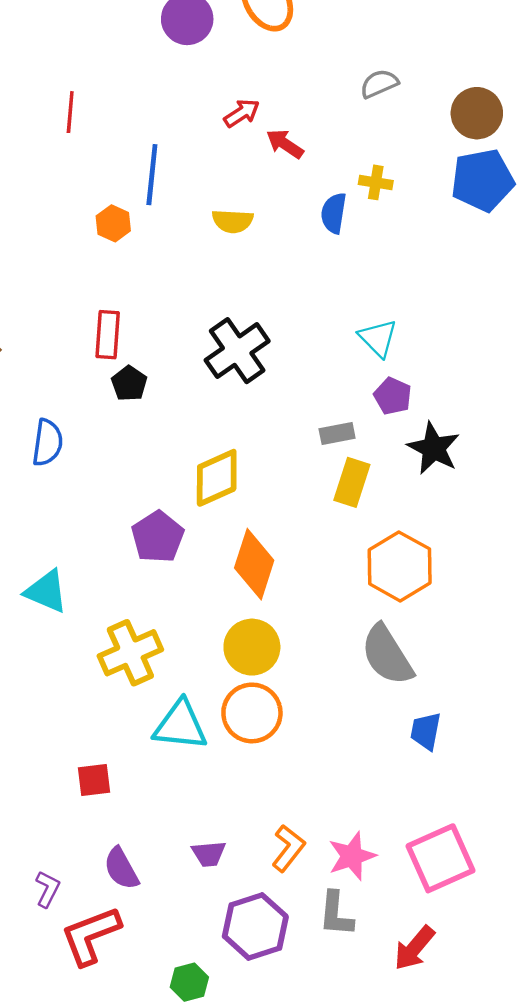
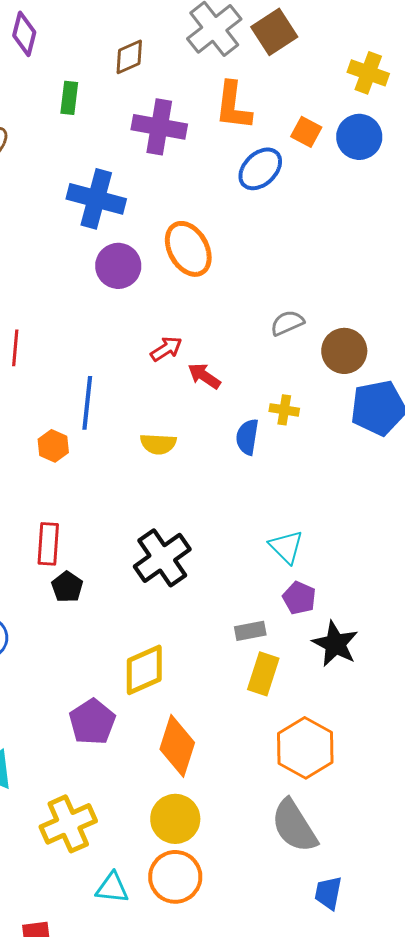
brown circle: (477, 113) -> (344, 351), moved
cyan triangle: (180, 725) -> (112, 888), size x0.7

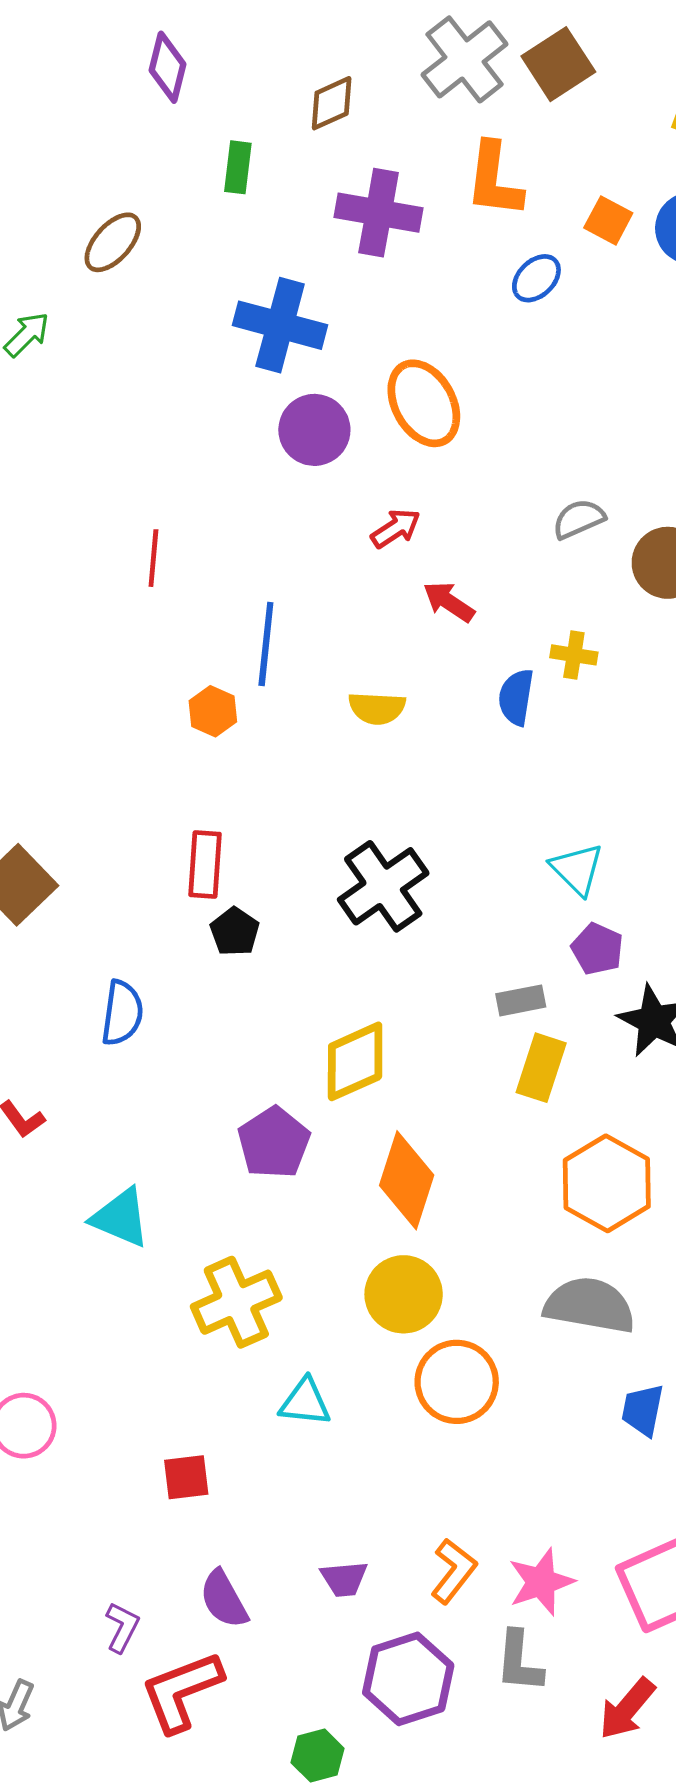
blue ellipse: (260, 169) -> (536, 278), size x0.7
red arrow: (166, 349) -> (396, 528), moved
gray semicircle: (294, 826) -> (590, 1305), turned 132
orange circle: (175, 877) -> (457, 1382), moved

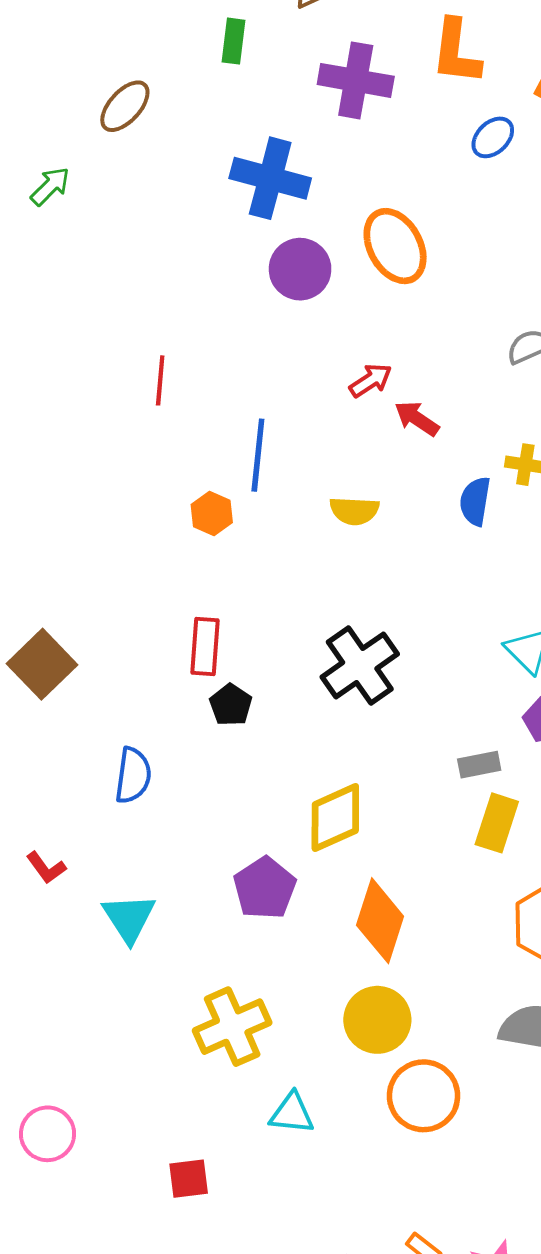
red arrow: (396, 528) -> (371, 380), moved
cyan triangle: (121, 1218) -> (129, 918), moved, turned 34

